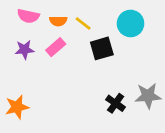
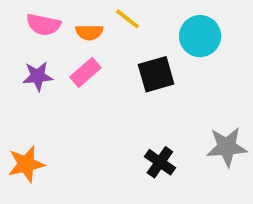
yellow line: (83, 23) -> (127, 19), moved
black cross: (116, 103) -> (160, 162), moved

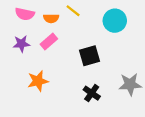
black square: (156, 74) -> (90, 56), moved
orange star: (26, 164) -> (38, 81), moved

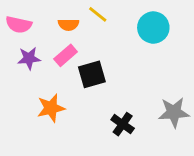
pink semicircle: (25, 14) -> (19, 25), moved
black square: (90, 56) -> (92, 74), moved

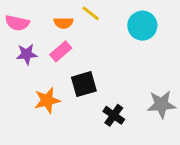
black square: (92, 74) -> (84, 84), moved

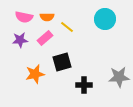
yellow line: (91, 13) -> (67, 27), moved
pink semicircle: (17, 23) -> (24, 17), moved
black cross: (114, 115) -> (84, 85), turned -35

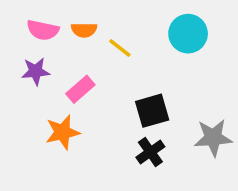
pink rectangle: (45, 38) -> (80, 89), moved
black square: (62, 62) -> (152, 111), moved
black cross: (84, 85) -> (150, 152), turned -35

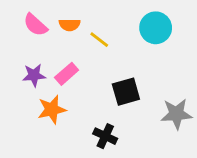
pink semicircle: (43, 30) -> (35, 25), turned 30
purple star: (36, 71) -> (34, 75), moved
black cross: (150, 152) -> (105, 136), moved, turned -30

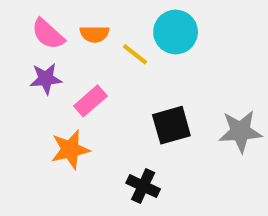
cyan circle: (156, 28) -> (176, 32), moved
purple star: (34, 75) -> (46, 79), moved
gray star: (176, 114) -> (240, 131), moved

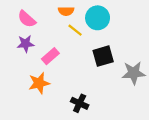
orange semicircle: (94, 34) -> (66, 11), moved
black square: (171, 125) -> (103, 56), moved

